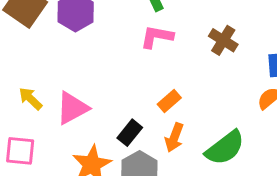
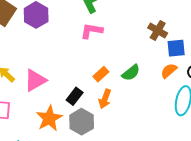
brown cross: (223, 40) -> (158, 30), moved
green semicircle: (225, 148) -> (131, 73), moved, size x0.7

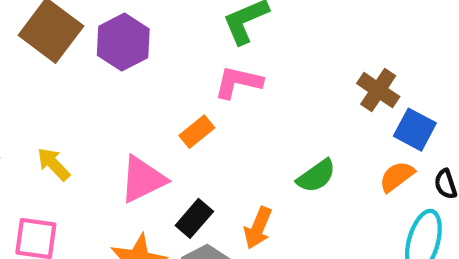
blue square: (176, 48) -> (415, 130), turned 30
orange rectangle: (101, 74) -> (197, 132), moved
pink triangle: (35, 80) -> (143, 179), moved

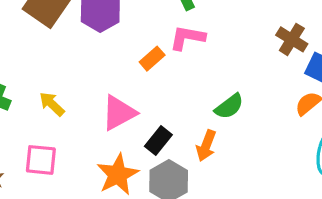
orange rectangle: (197, 132) -> (152, 59), moved
green semicircle: (316, 176) -> (229, 106), moved

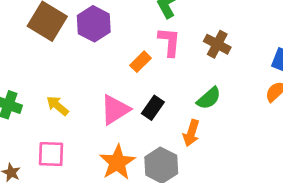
pink L-shape: (187, 38) -> (169, 42), turned 88
brown cross: (292, 39) -> (217, 44), moved
black rectangle: (158, 141) -> (153, 108), moved

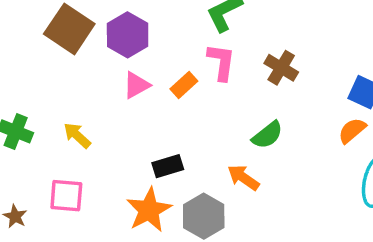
black rectangle: (153, 108) -> (168, 166), moved, turned 35
pink triangle: (115, 110) -> (136, 85), moved, size x0.7
orange arrow: (191, 133) -> (243, 178), turned 105

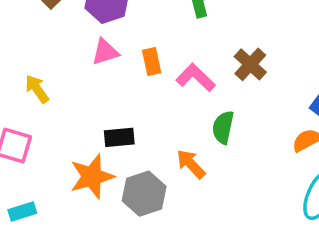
pink L-shape: (221, 62) -> (196, 78), moved, turned -66
orange rectangle: (184, 85) -> (152, 61), turned -72
green semicircle: (267, 135) -> (223, 127), turned 128

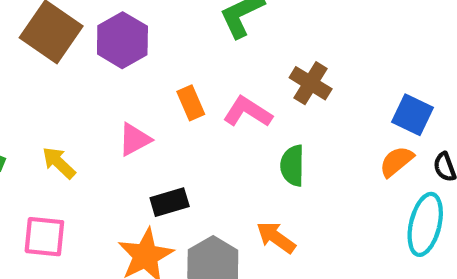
pink triangle: (105, 52) -> (135, 140), moved
orange arrow: (191, 164) -> (276, 237), moved

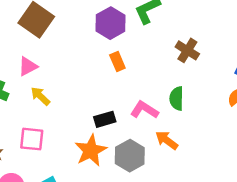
purple hexagon: (122, 40) -> (110, 23), moved
pink L-shape: (248, 112) -> (144, 110), moved
pink triangle: (135, 140) -> (28, 66), moved

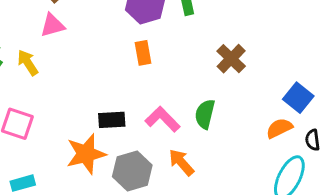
pink triangle: (28, 66) -> (52, 25), moved
yellow arrow: (40, 96) -> (28, 63), moved

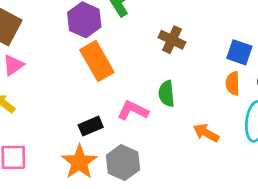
orange rectangle: (143, 53) -> (97, 61), size x1.8
orange semicircle: (279, 128) -> (233, 83), turned -45
orange arrow: (181, 162) -> (206, 133), moved

